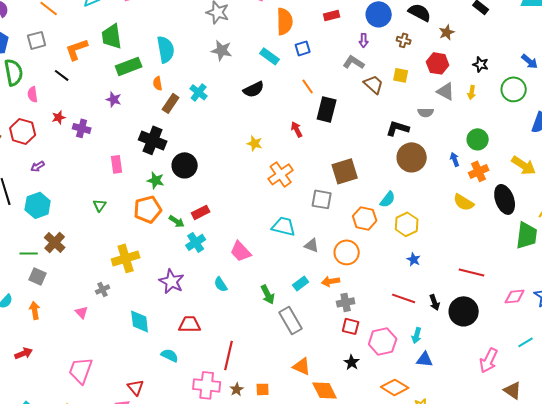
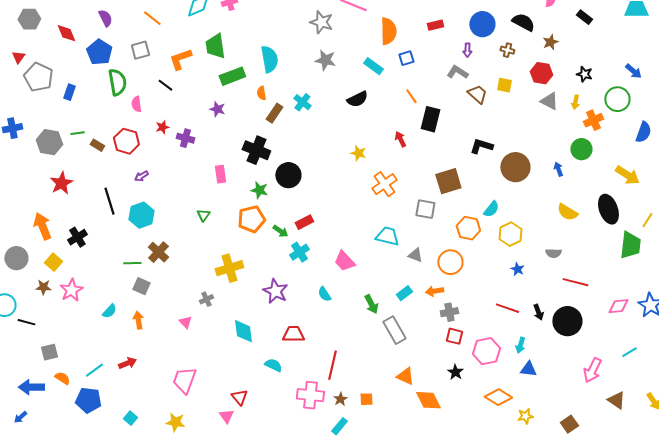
gray semicircle: (426, 112) -> (553, 253), moved
black L-shape: (398, 128) -> (481, 146), moved
orange cross: (479, 171) -> (593, 120), moved

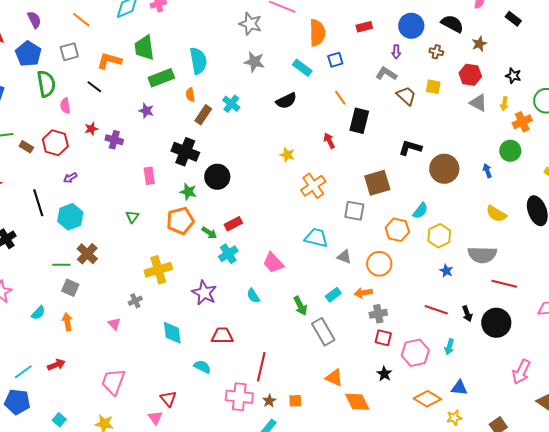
orange L-shape: (180, 59) -> (109, 61), turned 35
gray semicircle: (553, 253) -> (482, 255), size x1.8
blue triangle: (528, 369) -> (459, 388), moved

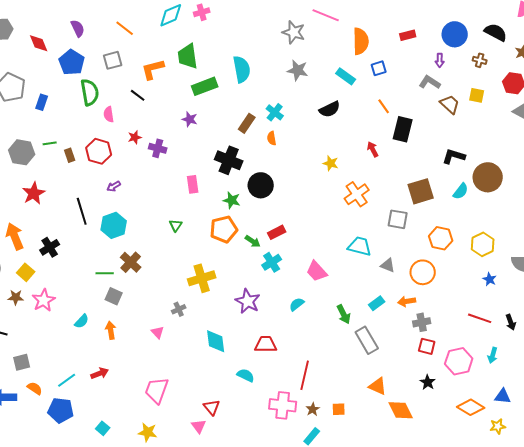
orange L-shape: (109, 61) -> (153, 69), turned -30
orange semicircle: (190, 95) -> (272, 138), moved
brown rectangle: (26, 147) -> (70, 155), turned 40
cyan semicircle: (420, 211) -> (461, 191), moved
cyan semicircle: (253, 296) -> (297, 304), turned 84

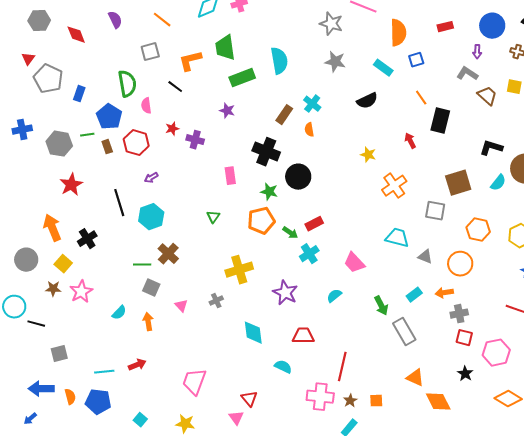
blue pentagon: (72, 62) -> (109, 117), moved
pink triangle: (158, 332) -> (181, 306), moved
cyan line: (67, 380) -> (104, 372), turned 30
orange semicircle: (35, 388) -> (70, 397), moved, turned 42

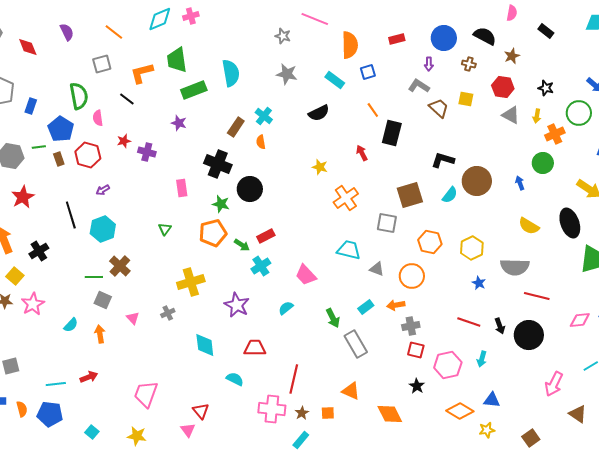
gray star: (331, 24) -> (283, 36), size x0.7
orange triangle: (415, 378) -> (351, 391), moved

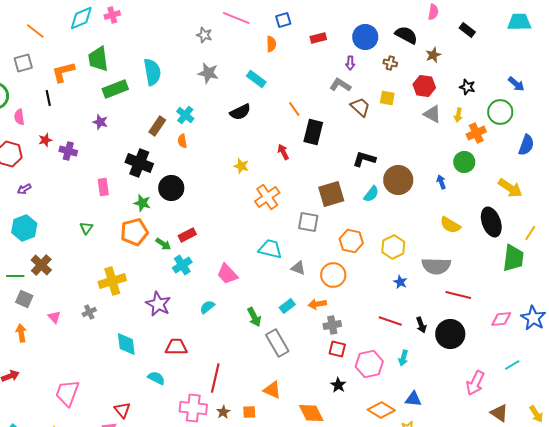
orange semicircle: (350, 45) -> (271, 44), size x0.6
blue square: (368, 72) -> (283, 20), moved
black line: (127, 99) -> (48, 98), turned 42

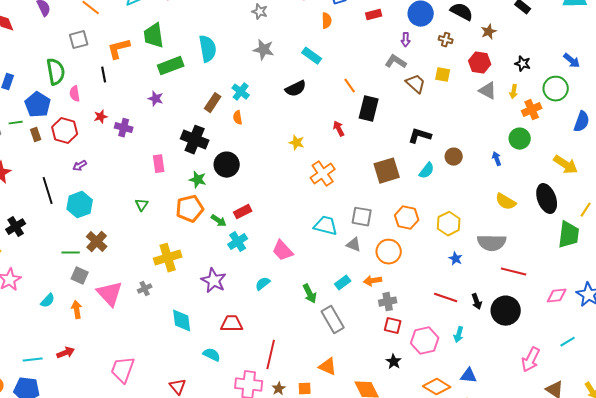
brown circle: (398, 180) -> (454, 157), size x0.6
gray square: (308, 222) -> (362, 217), moved
pink triangle: (54, 317) -> (110, 294), size x2.0

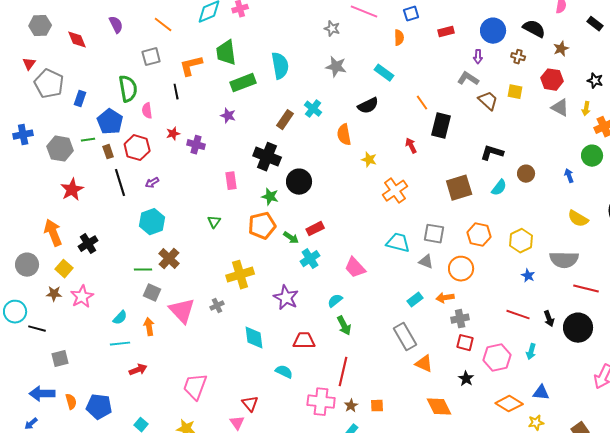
orange semicircle: (238, 118) -> (344, 135), moved, size x1.5
black line: (48, 191) -> (120, 183), moved
green arrow: (310, 294) -> (344, 326), moved
cyan line: (33, 360) -> (120, 344), moved
orange triangle: (328, 367) -> (424, 364), moved

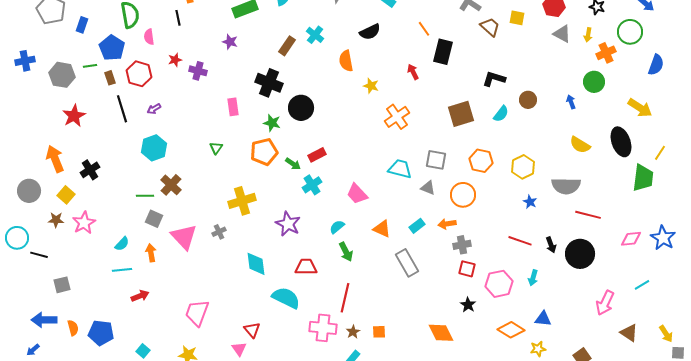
orange triangle: (424, 364) -> (382, 229), moved
cyan semicircle: (284, 372) -> (286, 298), size x1.6

